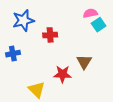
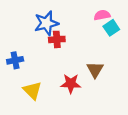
blue star: (23, 21) -> (46, 23), moved
yellow triangle: (37, 90) -> (32, 90), moved

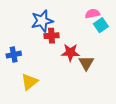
red star: (71, 84) -> (70, 52), moved
yellow triangle: (32, 90) -> (29, 82), turned 36

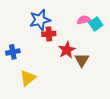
pink semicircle: (92, 14) -> (84, 20), moved
red star: (70, 52) -> (67, 50), turned -30

